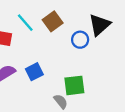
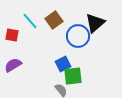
blue circle: (80, 40) -> (78, 36), size x1.5
blue square: (34, 72) -> (63, 64), moved

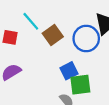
brown square: (54, 20) -> (53, 35), moved

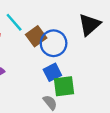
blue circle: (86, 39) -> (54, 43), moved

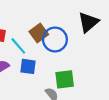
cyan line: (14, 22) -> (18, 46), moved
blue square: (52, 72) -> (28, 66), moved, turned 35

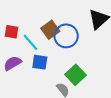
green square: (65, 79) -> (76, 75), turned -36

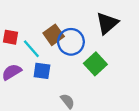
green square: (76, 75) -> (95, 64), moved

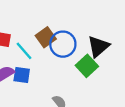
black triangle: (107, 23) -> (98, 46), moved
blue square: (42, 71) -> (22, 75), moved

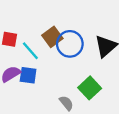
green square: (87, 66) -> (90, 88), moved

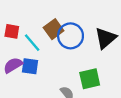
green square: (90, 88) -> (90, 79), turned 30

